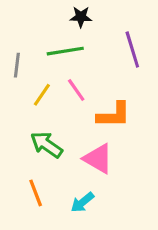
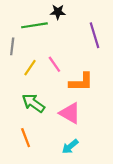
green line: (65, 51) -> (34, 25), moved
cyan arrow: (82, 202) -> (70, 146), moved

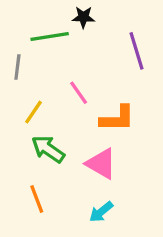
yellow line: (30, 68) -> (34, 112), moved

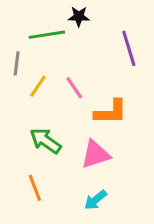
yellow line: (34, 112) -> (38, 86), moved
pink triangle: (101, 164) -> (95, 154), turned -48

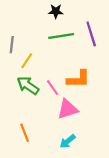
green line: (47, 35) -> (61, 36), moved
pink line: (74, 88) -> (53, 88), moved
green arrow: (45, 141) -> (28, 85), moved

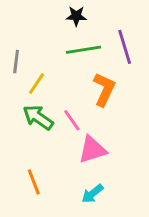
orange L-shape: (78, 79) -> (104, 89), moved, turned -65

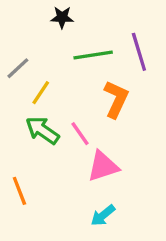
black star: (76, 16) -> (62, 17), moved
gray line: (16, 62) -> (18, 68), turned 40
orange line: (34, 182) -> (19, 191), moved

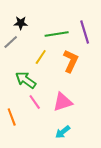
black star: (62, 17) -> (21, 23), moved
yellow line: (41, 93) -> (41, 57), moved
pink line: (80, 134) -> (35, 102), moved

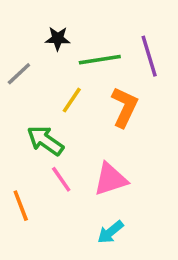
black star: (21, 23) -> (58, 39), moved

